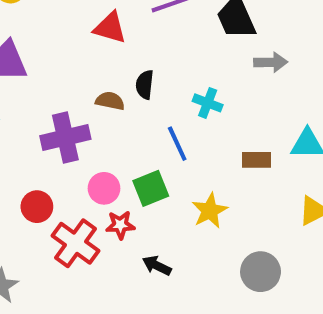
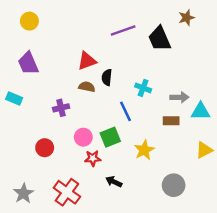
red triangle: (110, 28) -> (87, 61), moved, turned -36
gray arrow: (271, 62) -> (179, 97), moved
purple cross: (65, 138) -> (61, 108), size x0.6
red cross: (76, 243) -> (67, 192), moved

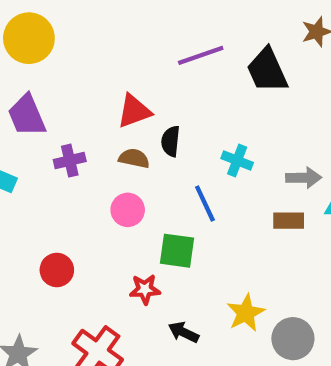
yellow circle: (29, 21) -> (29, 38), size x1.5
purple cross: (61, 108) -> (70, 161), moved
pink circle: (83, 137) -> (128, 210), moved
green square: (110, 137) -> (177, 251), turned 30
yellow star: (144, 150) -> (246, 313), moved

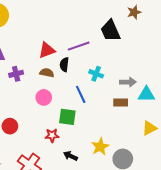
purple line: (201, 55) -> (79, 46), moved

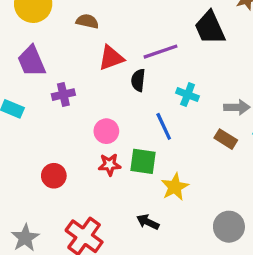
brown semicircle: (47, 73) -> (87, 21), moved
brown rectangle: (121, 103) -> (226, 139), turned 32
red star: (52, 135) -> (110, 165), moved
yellow star: (100, 147) -> (175, 187), moved

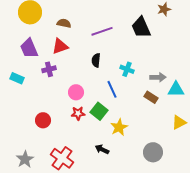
purple line: (160, 52) -> (102, 31), moved
red triangle: (111, 58) -> (60, 46), moved
green square: (143, 161) -> (99, 111), turned 30

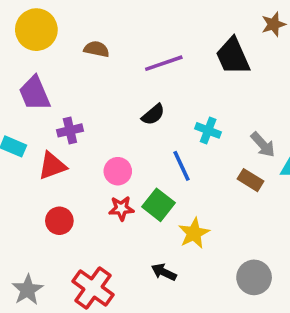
red triangle: (60, 46) -> (52, 166), moved
black semicircle: (96, 60) -> (153, 115), turned -136
gray arrow: (158, 77) -> (263, 145), turned 49

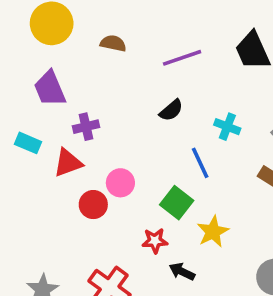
pink circle: (118, 171) -> (120, 183), moved
red star: (121, 208) -> (155, 241), moved
red circle: (59, 221) -> (93, 205), moved

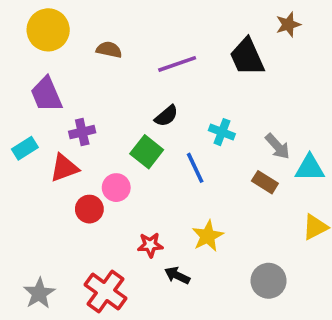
cyan rectangle: (28, 143) -> (25, 148), turned -55
green square: (177, 203) -> (147, 152), moved

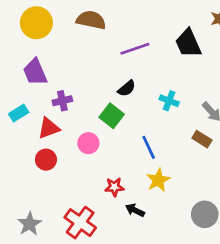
brown semicircle: (109, 50) -> (91, 20), moved, size x1.5
blue line: (195, 168) -> (149, 147), moved
red circle: (89, 209) -> (46, 160), moved

